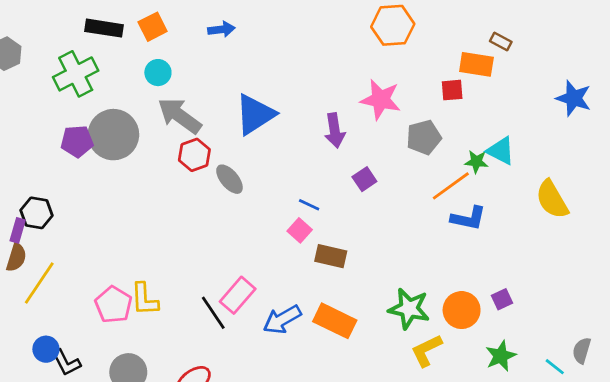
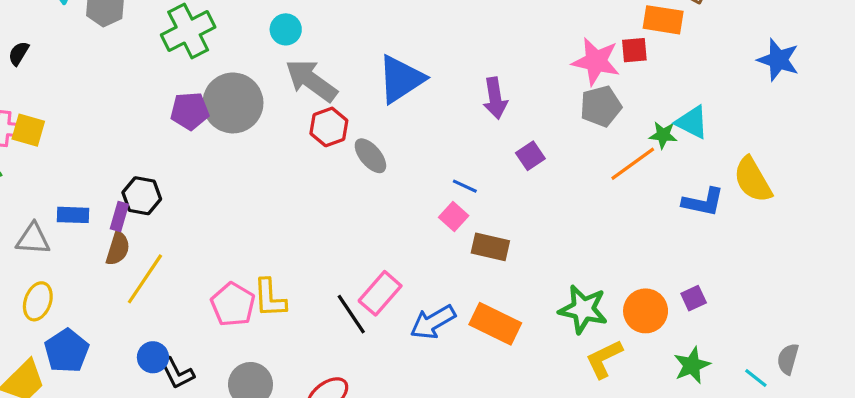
pink star: (381, 100) -> (596, 61), moved
blue L-shape: (468, 218) -> (703, 202), moved

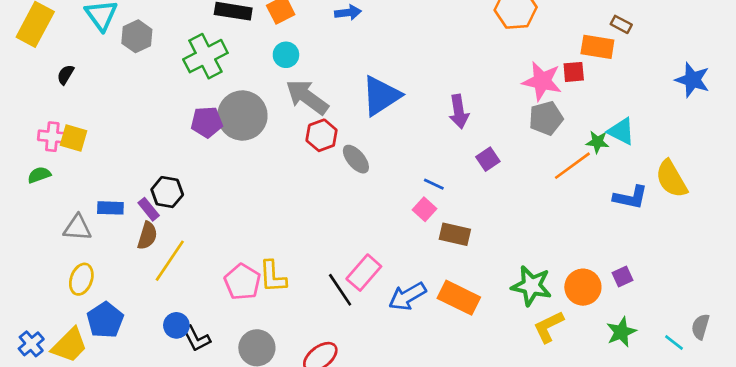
purple rectangle: (119, 217) -> (149, 209), turned -55

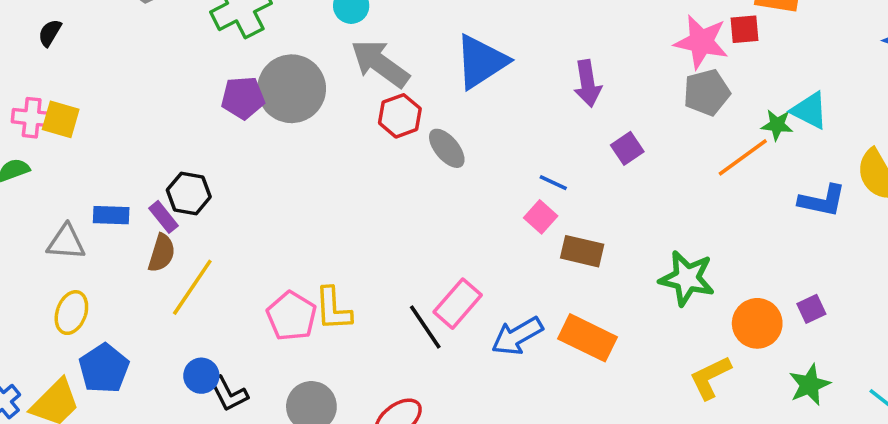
green star: (531, 286) -> (687, 278), moved

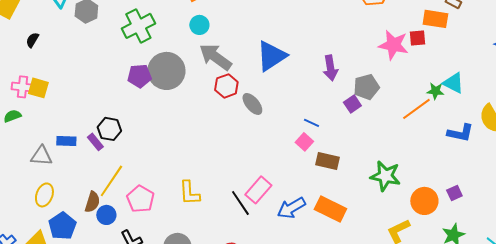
gray pentagon: (707, 92) -> (366, 87), moved
brown semicircle: (162, 253) -> (92, 202), moved
pink pentagon: (292, 316) -> (140, 199), moved
blue circle: (201, 376) -> (106, 215), moved

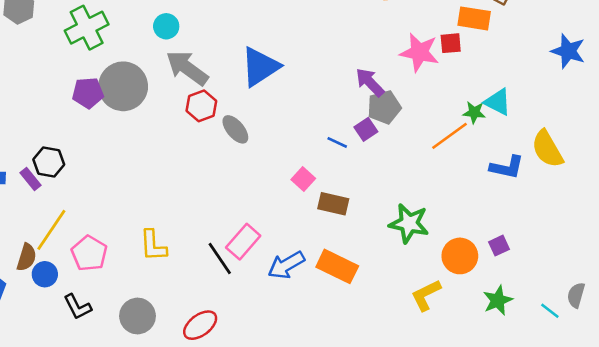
purple arrow: (330, 68) -> (370, 82), moved, turned 145
blue line: (311, 123) -> (337, 142), moved

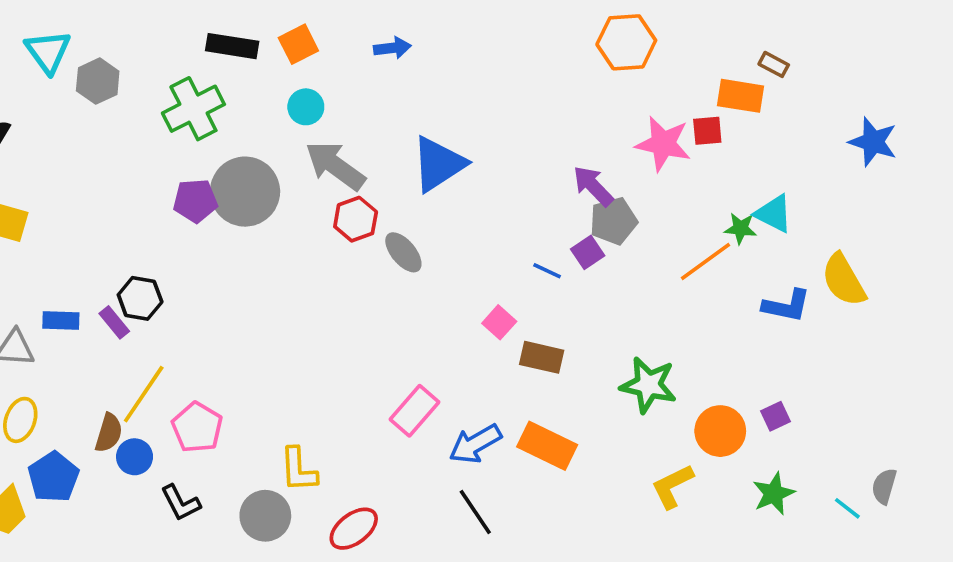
yellow L-shape: (153, 246) -> (298, 470), moved
black line: (220, 259) -> (475, 512), moved

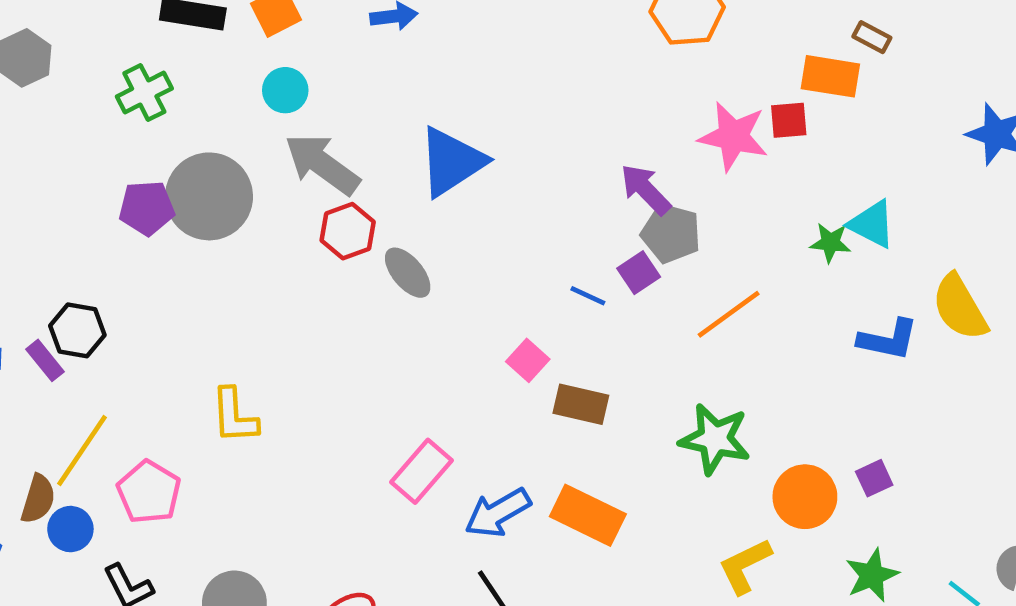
green cross: (193, 109) -> (144, 92), size x0.7
gray pentagon: (613, 221) -> (671, 233), turned 30
orange line: (706, 262) -> (729, 314), moved
yellow L-shape: (298, 470) -> (234, 416), moved

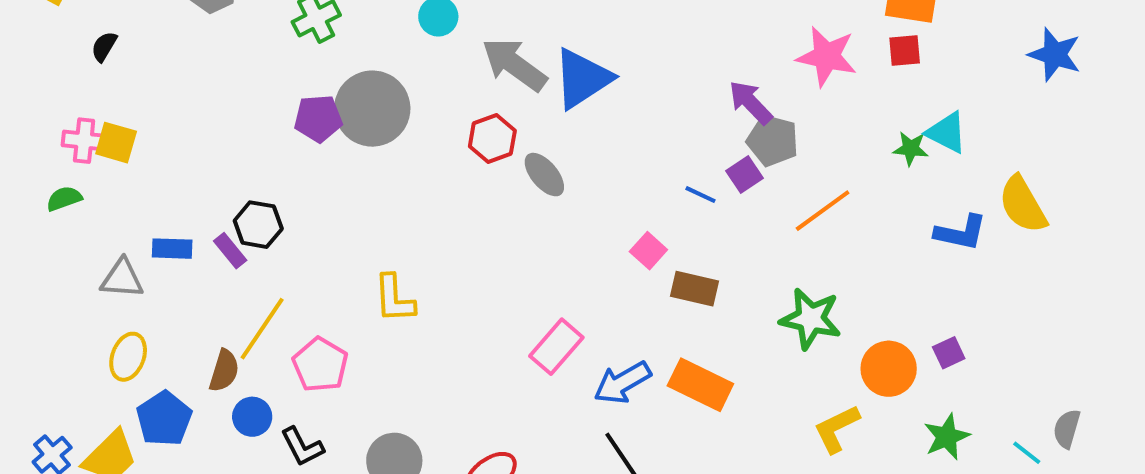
red square: (789, 120) -> (905, 50), moved
gray arrow: (322, 164) -> (514, 64), moved
blue circle: (70, 529) -> (252, 417), moved

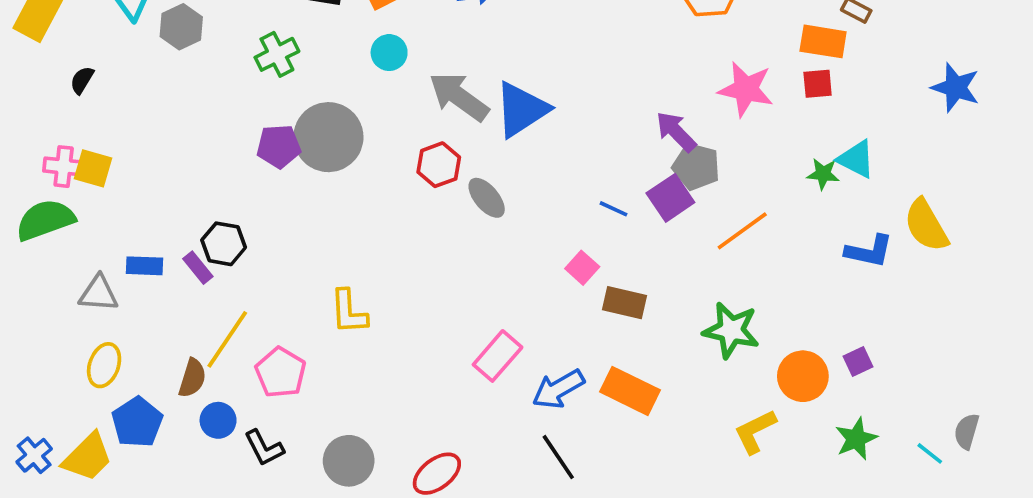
purple square: (745, 175) -> (670, 198), size x1.4
blue line: (700, 195) -> (613, 209), moved
green semicircle: (64, 199) -> (45, 220), size x1.8

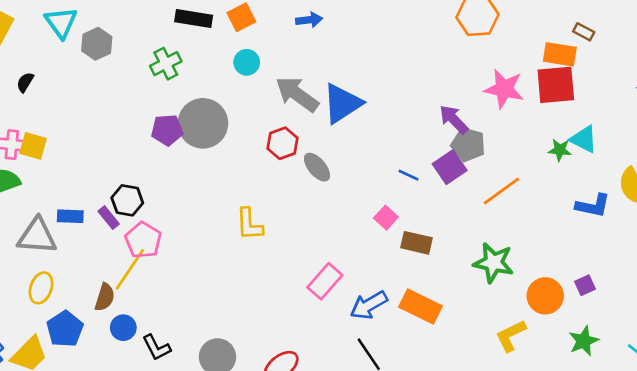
red square: (818, 84) -> (556, 85), size x1.8
gray triangle: (99, 293) -> (37, 236), size x1.4
yellow L-shape: (349, 312) -> (249, 224), moved
pink pentagon: (281, 373) -> (143, 240), moved

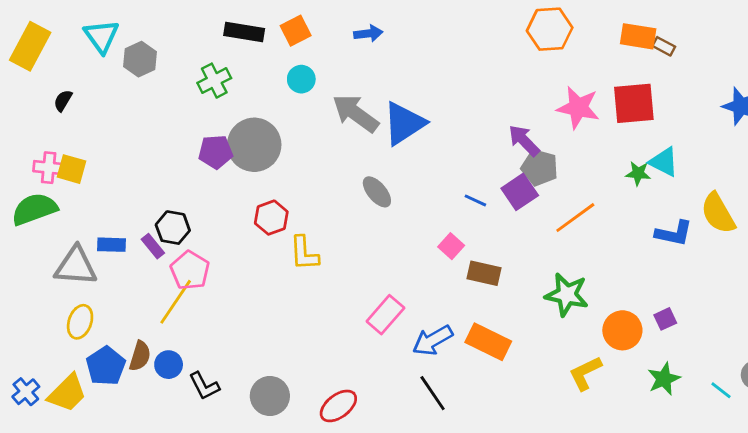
orange rectangle: (560, 54) -> (638, 36), moved
red hexagon: (283, 143) -> (271, 218), moved
brown semicircle: (105, 297) -> (140, 356), moved

